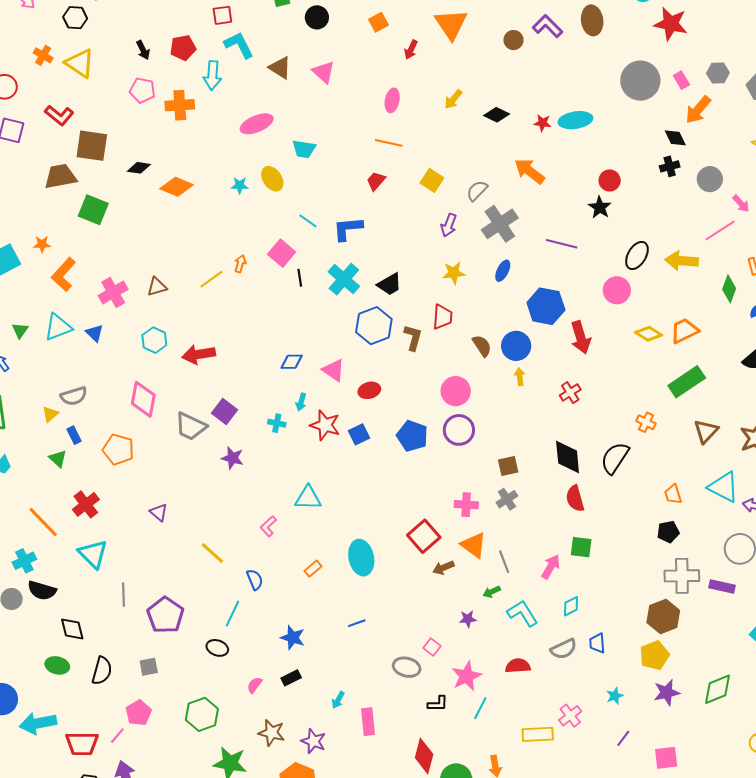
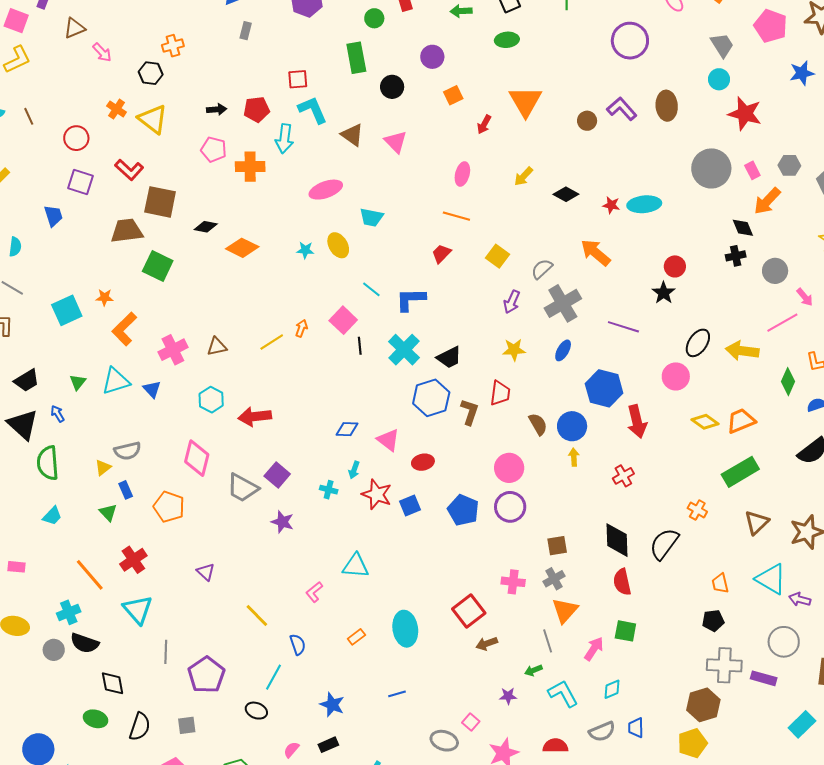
black arrow: (143, 50) -> (217, 109), turned -72
orange triangle: (474, 545) -> (565, 610), moved, turned 32

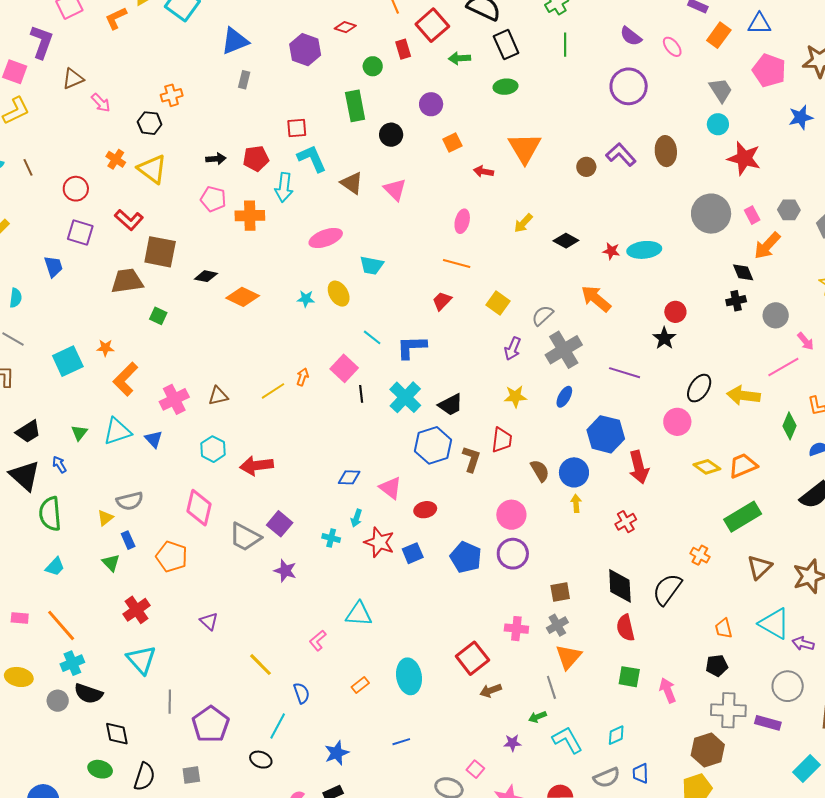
red arrow: (484, 124) -> (483, 171), turned 72
green square: (158, 266) -> (158, 316), size x0.6
orange line: (90, 575) -> (61, 625), moved
pink arrow: (594, 649) -> (668, 690), moved, turned -55
blue star: (332, 705) -> (337, 753), turned 30

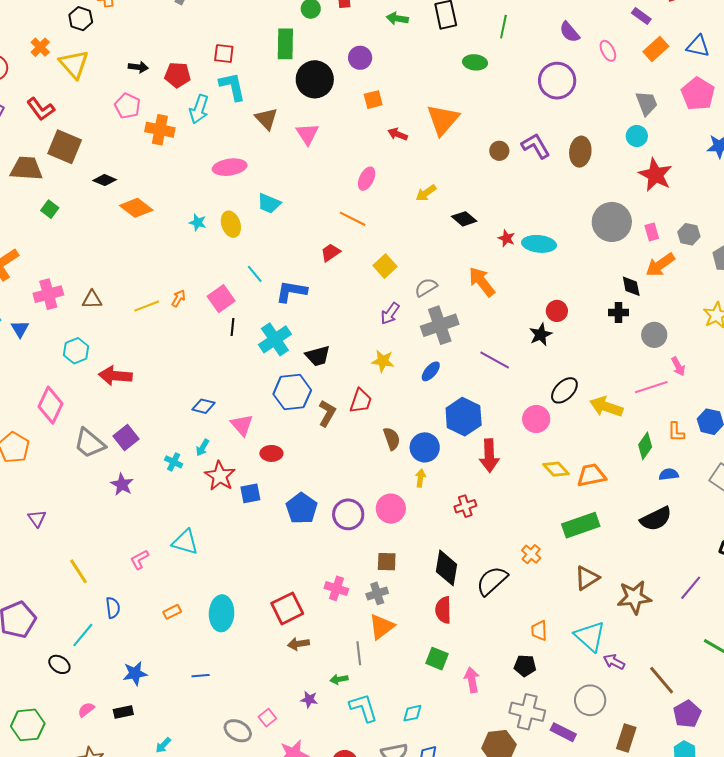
green ellipse: (505, 87) -> (475, 62), moved
black circle: (391, 135) -> (315, 79), size x1.6
pink circle: (511, 515) -> (391, 509), moved

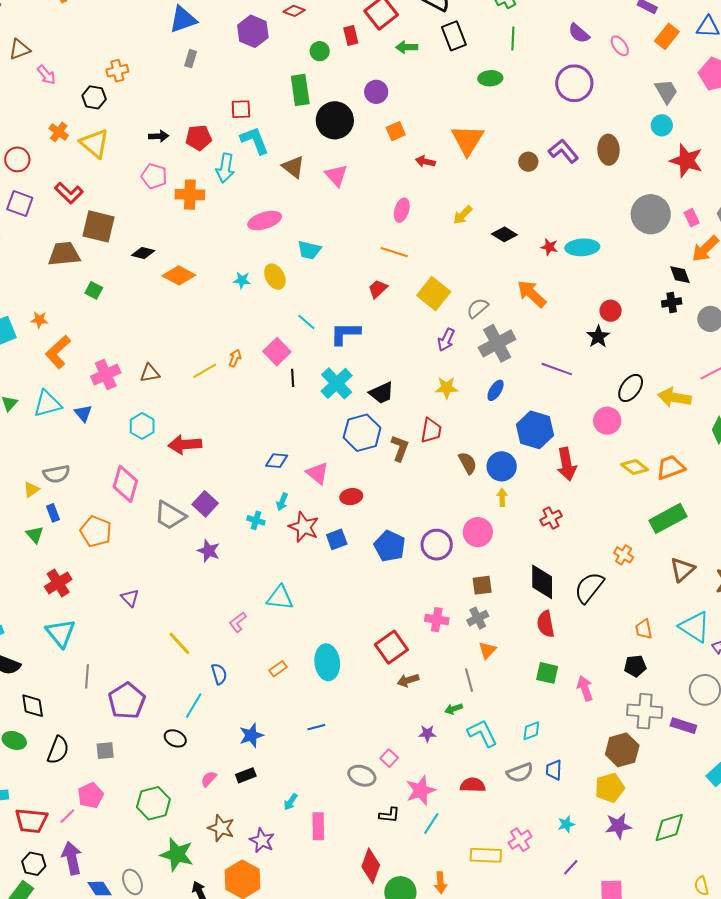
yellow square: (385, 266) -> (434, 294), size x1.4
orange triangle: (382, 627) -> (487, 650), size x0.7

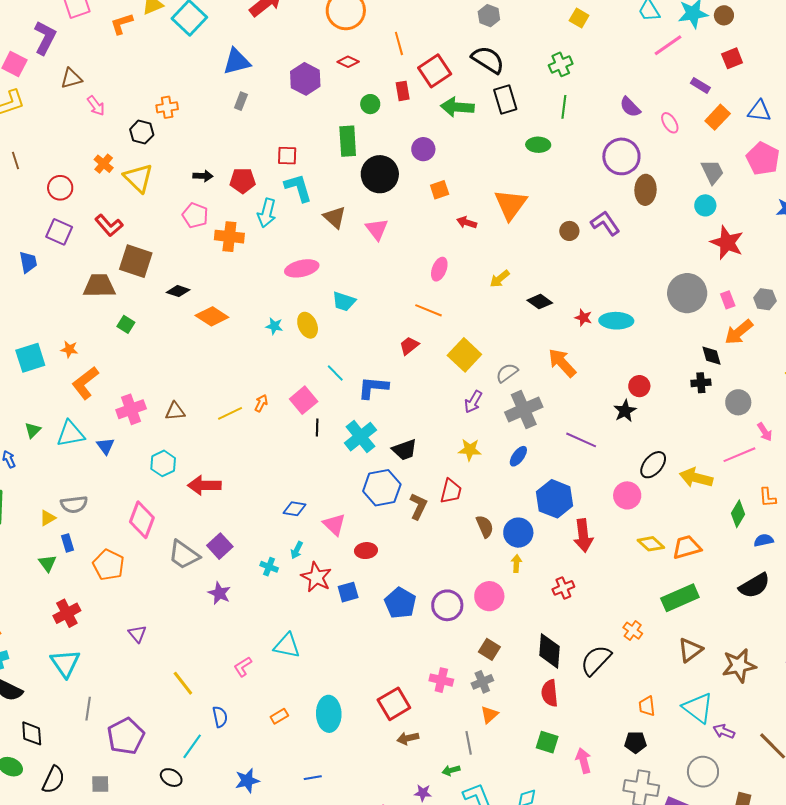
green arrow: (407, 47) -> (457, 107), size x1.5
brown ellipse: (608, 150) -> (645, 190), moved
brown square: (482, 585) -> (489, 649), turned 35

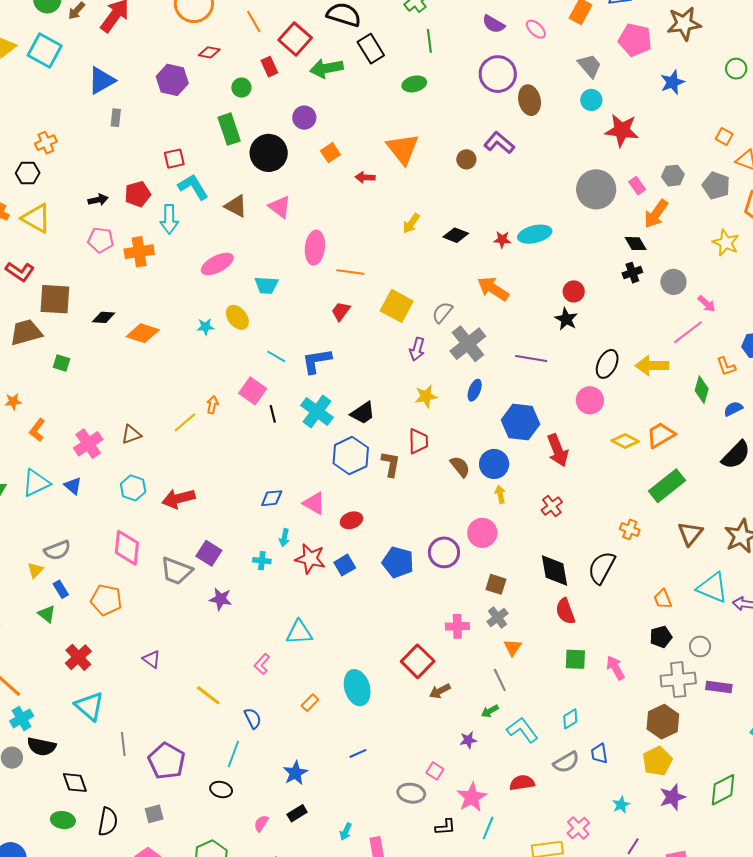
pink ellipse: (439, 269) -> (315, 248), moved, size x1.4
orange L-shape: (85, 383) -> (37, 430), size x0.7
gray circle: (703, 772) -> (700, 646), moved, size x0.7

